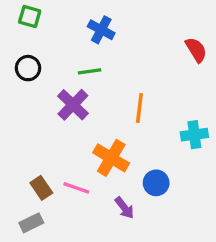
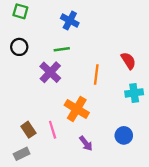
red semicircle: (196, 50) -> (128, 61), moved
blue circle: (156, 183) -> (124, 135), moved
pink line: (76, 188) -> (53, 130), turned 54

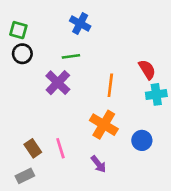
green square: (20, 11) -> (18, 30), moved
cyan cross: (134, 93) -> (156, 94), moved
orange cross: (77, 109) -> (104, 125), moved
blue circle: (124, 135) -> (142, 140), moved

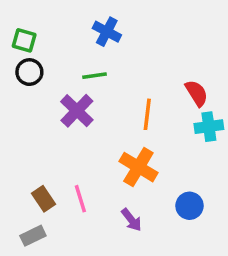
blue circle: (142, 140) -> (190, 206), moved

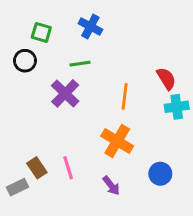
green square: (24, 40) -> (41, 32), moved
gray rectangle: (33, 236) -> (18, 187), moved

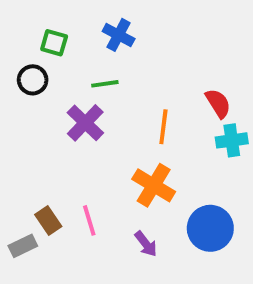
blue circle: (160, 174) -> (210, 228), size x1.5

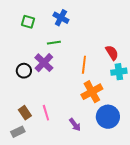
black circle: (33, 80) -> (24, 71), moved
orange cross: (154, 185) -> (92, 92), moved, turned 30
gray rectangle: (23, 246) -> (18, 132), moved

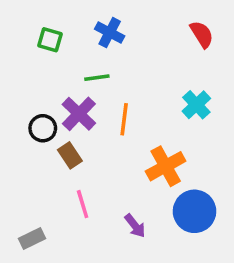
red semicircle: (112, 53) -> (202, 34), moved
orange line: (84, 65) -> (124, 119), moved
cyan cross: (119, 72) -> (196, 105), moved, turned -35
brown rectangle: (25, 113) -> (70, 155), moved

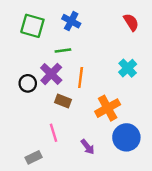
green square: (50, 40) -> (32, 26), size x1.5
brown rectangle: (70, 155) -> (63, 101), moved, turned -35
gray rectangle: (32, 238) -> (34, 157), moved

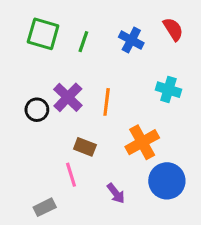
blue cross: (71, 21) -> (131, 40), moved
green line: (63, 50) -> (83, 42), moved, turned -63
cyan cross: (128, 68) -> (168, 90), turned -30
brown rectangle: (63, 101) -> (85, 147), moved

